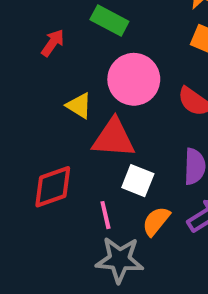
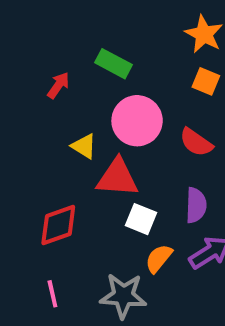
pink line: (105, 215) -> (52, 294), moved

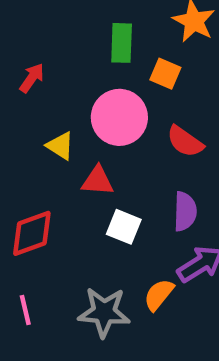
green rectangle: (113, 64) -> (122, 43), moved, turned 64
orange square: (206, 81) -> (165, 74), moved
red triangle: (117, 178) -> (97, 181), size x0.7
orange semicircle: (159, 258) -> (159, 295), moved

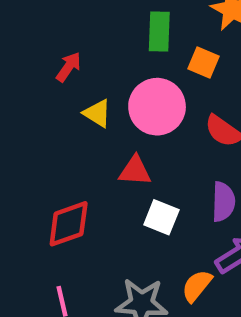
yellow triangle: (60, 146) -> (97, 113), moved

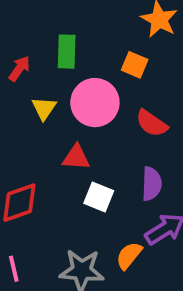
green rectangle: (159, 31) -> (67, 52), moved
yellow triangle: (97, 113) -> (44, 108), turned 32

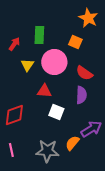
purple semicircle: (152, 184) -> (81, 95), moved

